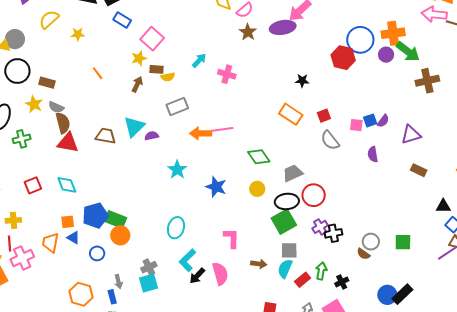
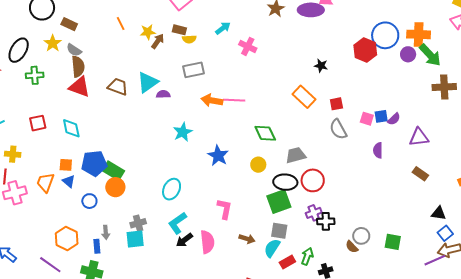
yellow star: (139, 58) -> (148, 32), moved

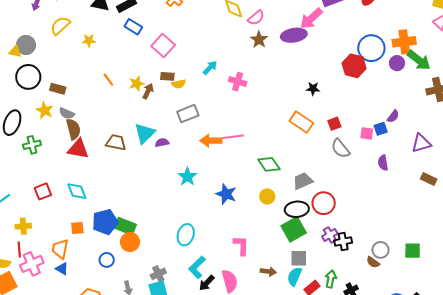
purple semicircle: (394, 119) -> (393, 116), moved
blue triangle: (69, 181) -> (62, 269), moved

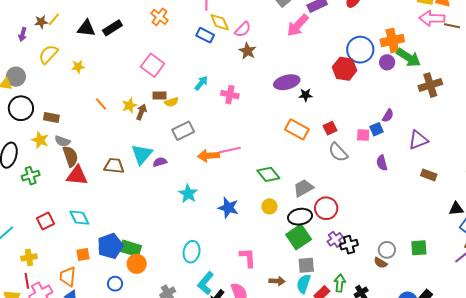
blue rectangle: (133, 27) -> (205, 35), moved
purple ellipse: (294, 35) -> (287, 82), moved

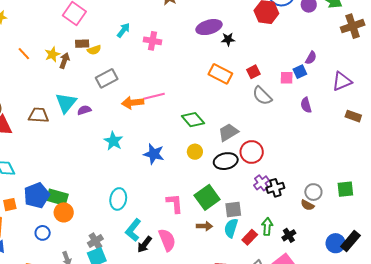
green square: (299, 237) -> (207, 197), moved

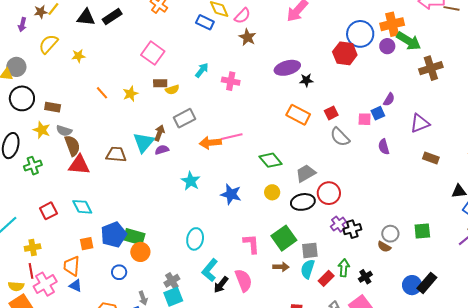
brown arrow: (64, 61) -> (159, 133), moved

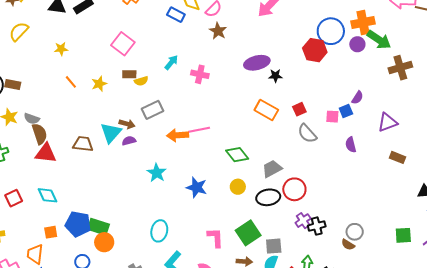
yellow star: (78, 56) -> (61, 49), moved
brown rectangle: (53, 107) -> (13, 85), moved
brown arrow: (159, 133) -> (127, 124), turned 84
green square: (422, 231) -> (403, 235), moved
blue pentagon: (114, 235) -> (78, 224), turned 30

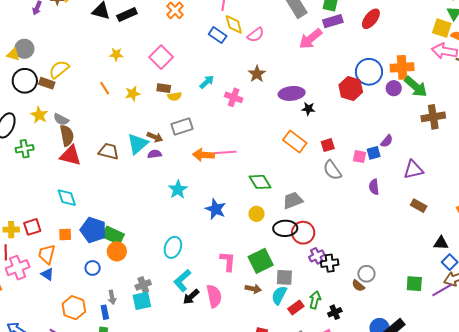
brown star: (218, 31) -> (257, 74), moved
yellow semicircle: (19, 32) -> (59, 69), moved
yellow star: (61, 49) -> (116, 54), moved
red circle: (294, 189) -> (303, 233), moved
red square: (14, 198) -> (32, 227), moved

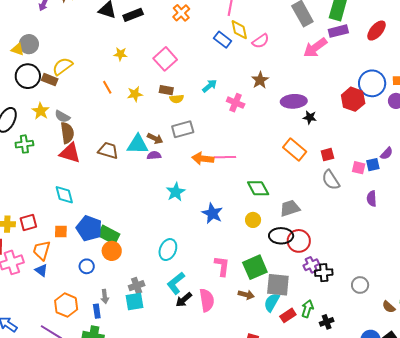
cyan triangle: (138, 144) -> (138, 144), turned 40
gray square: (284, 277) -> (278, 285), size x1.4
brown semicircle: (358, 286) -> (389, 307), moved

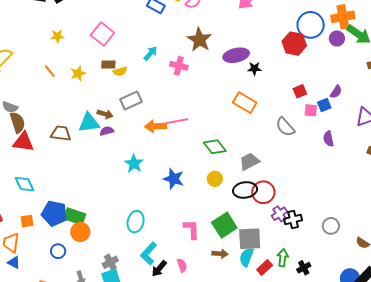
brown star: (260, 80) -> (199, 40), size x1.4
red square: (327, 155) -> (300, 91), moved
pink semicircle: (207, 300) -> (182, 265), size x0.6

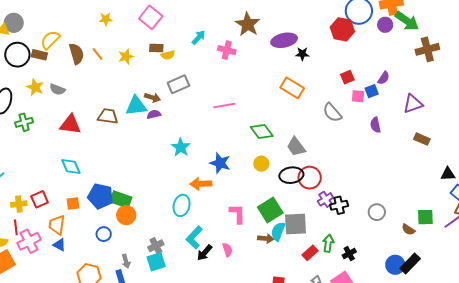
brown semicircle: (18, 122) -> (76, 54), moved
orange arrow: (156, 126) -> (201, 184), moved
gray trapezoid: (249, 161) -> (296, 147), turned -100
cyan semicircle: (246, 257) -> (278, 231), moved

